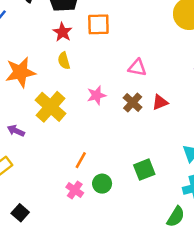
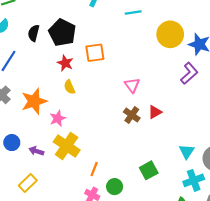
pink triangle: (137, 68) -> (132, 85), turned 49
pink star: (96, 95) -> (58, 118), moved
yellow cross: (51, 107) -> (67, 146), moved

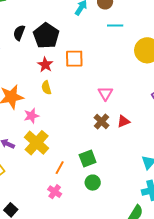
green square: (149, 170) -> (88, 159), moved
green circle: (115, 187) -> (93, 183), moved

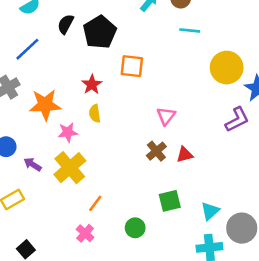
red star: (45, 65) -> (92, 85), moved
yellow semicircle: (46, 88) -> (95, 114), moved
green square: (88, 159) -> (170, 201), moved

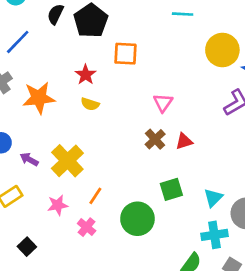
yellow semicircle: (95, 114) -> (90, 104), turned -60
pink star: (68, 132) -> (58, 205), moved
green circle: (135, 228) -> (137, 219), size x1.6

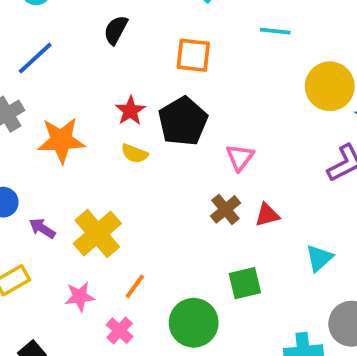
black semicircle: (55, 14) -> (116, 30), moved
black pentagon: (91, 21) -> (183, 121), moved
orange square: (125, 54) -> (193, 55), moved
cyan triangle: (213, 198) -> (319, 258), moved

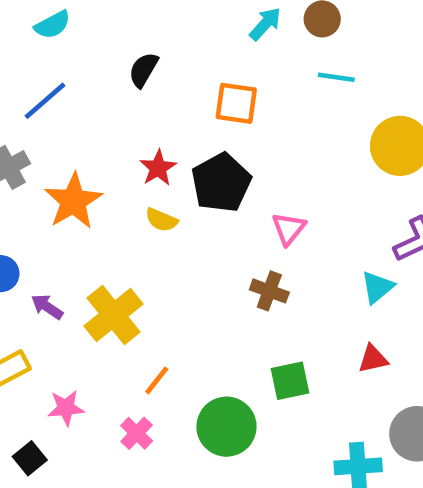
orange star: (61, 140) -> (73, 201), turned -30
brown cross: (225, 209) -> (269, 291), turned -32
red triangle: (267, 215) -> (373, 359), moved
cyan triangle: (319, 258) -> (377, 287), moved
pink star: (80, 297) -> (66, 408), moved

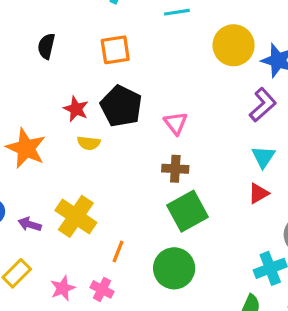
cyan triangle: (377, 287) -> (263, 157), moved
green square: (290, 381) -> (188, 211), moved, size x1.4
pink cross: (137, 433) -> (102, 289), moved

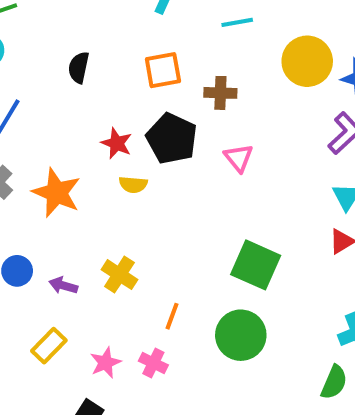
brown cross: (175, 169) -> (220, 93), moved
green square: (188, 211) -> (256, 265), turned -36
yellow cross: (76, 216) -> (119, 275), size x0.7

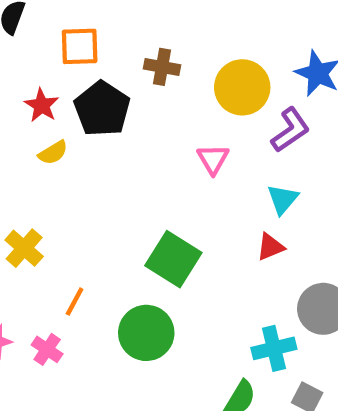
yellow circle: (307, 61) -> (242, 87), moved
orange square: (163, 70) -> (80, 46), moved
pink triangle: (239, 158) -> (213, 159), moved
yellow semicircle: (133, 185) -> (53, 153), turned -44

